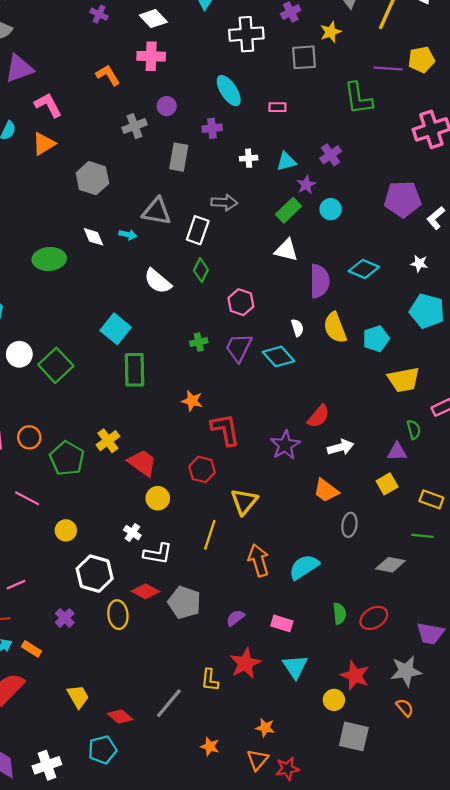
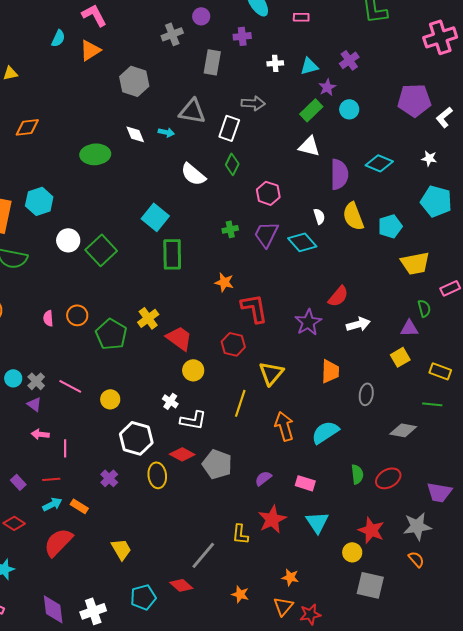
orange trapezoid: (326, 491) -> (330, 371), moved, turned -125
pink line: (27, 498) -> (70, 386), moved
pink line: (16, 585) -> (65, 448), turned -66
red diamond: (120, 717) -> (181, 585), moved

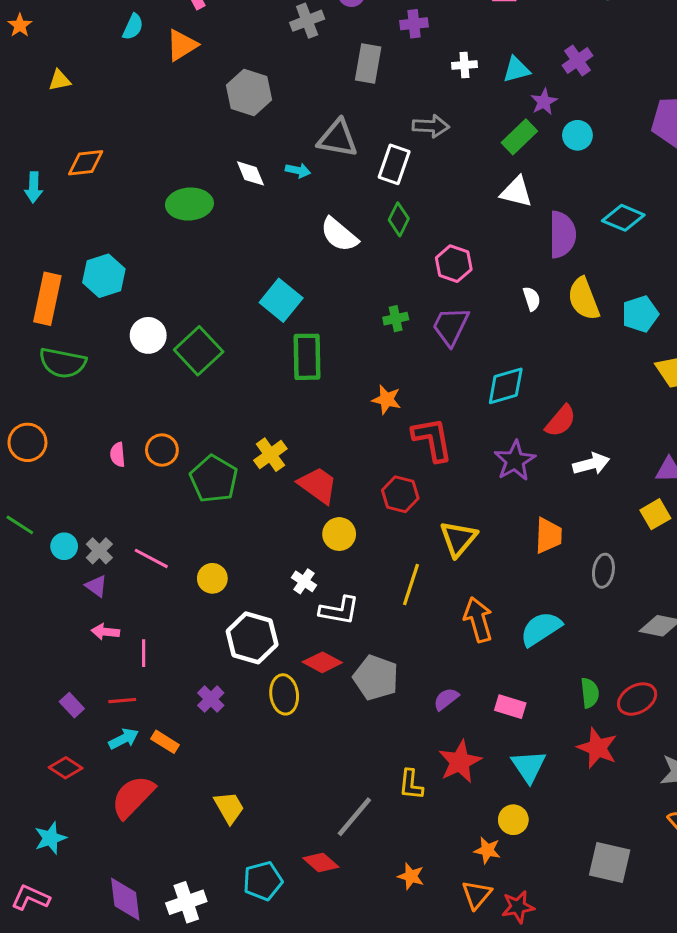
cyan diamond: (302, 242) -> (506, 386), moved, turned -64
red star: (371, 530) -> (597, 748), moved
yellow circle: (352, 552) -> (513, 820), moved

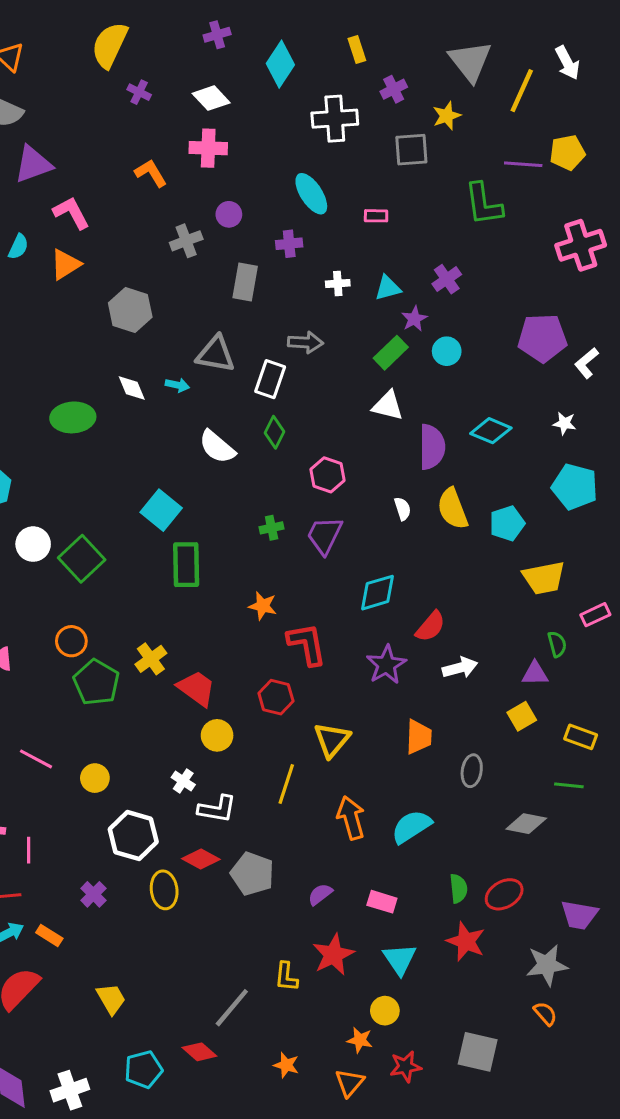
orange circle: (162, 450) -> (71, 641), moved
red star: (518, 907) -> (405, 1067), moved

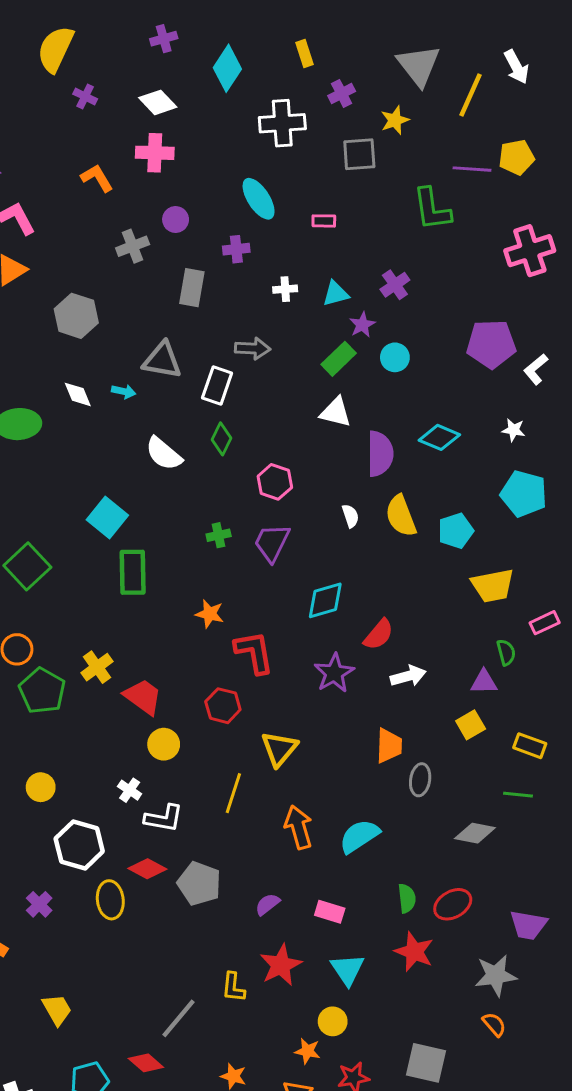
orange trapezoid: (419, 737) -> (389, 746), moved

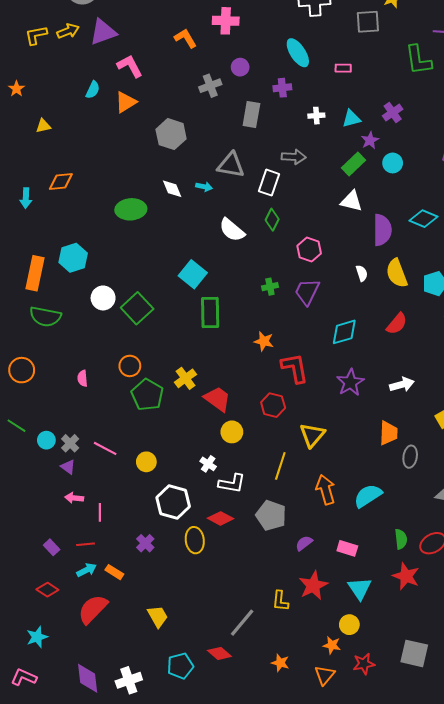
red semicircle: (379, 635) -> (397, 324), moved
gray pentagon: (199, 884) -> (271, 515), moved

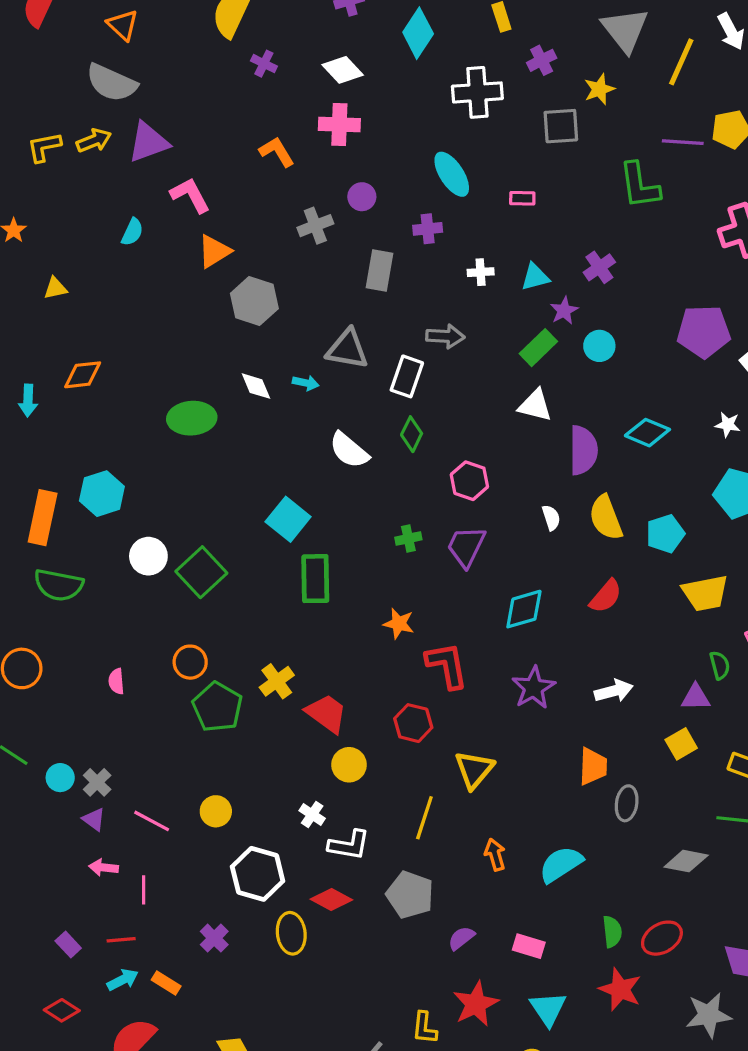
orange triangle: (126, 102) -> (214, 251), moved
pink line: (105, 448) -> (152, 821), moved
orange arrow: (326, 490) -> (495, 855), size x0.7

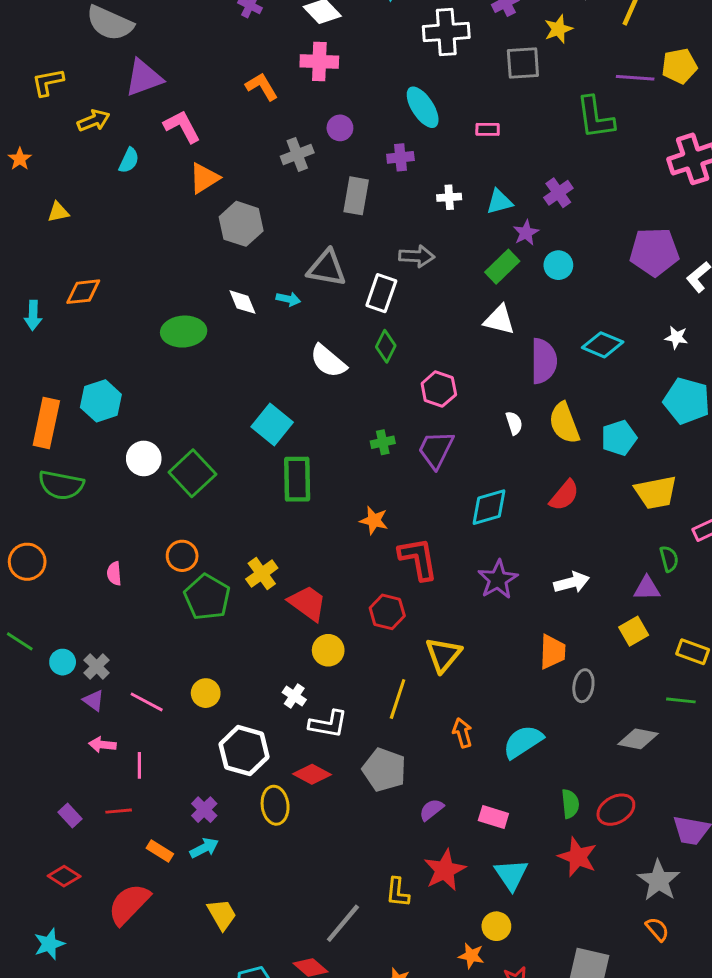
yellow arrow: (94, 141) -> (94, 121), moved
cyan arrow: (123, 980) -> (204, 848), moved
gray star: (708, 1015) -> (659, 880), turned -30

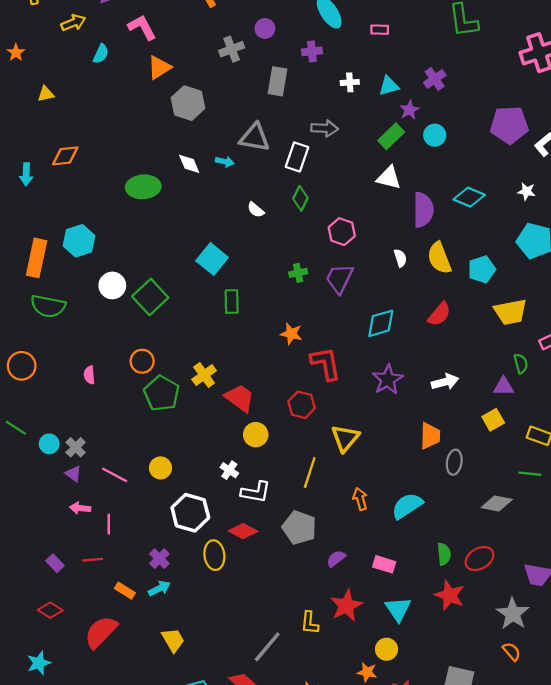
white semicircle: (328, 361) -> (256, 210), size x0.6
green rectangle: (297, 479) -> (232, 302), size x0.7

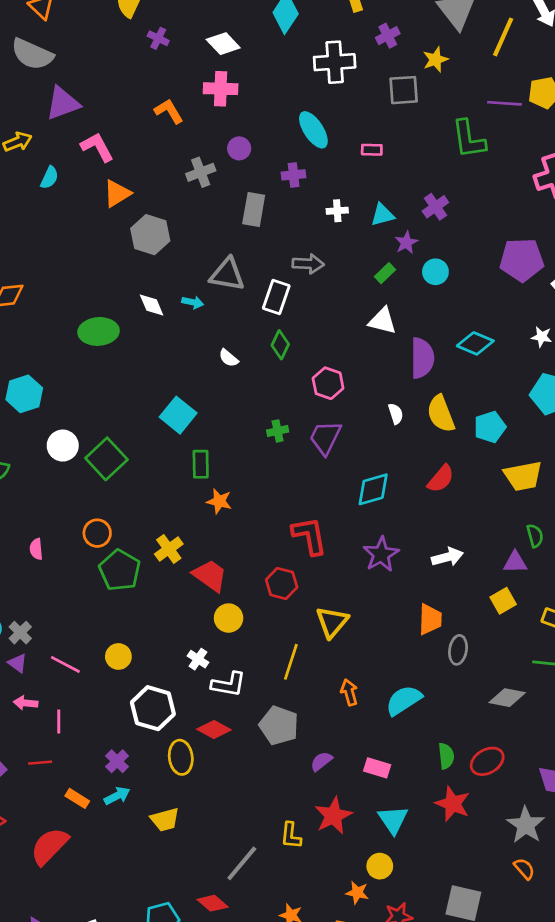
green rectangle: (391, 136) -> (385, 273), size x0.7
orange star: (291, 334) -> (219, 501), moved
yellow trapezoid: (173, 640) -> (165, 820), moved, turned 105

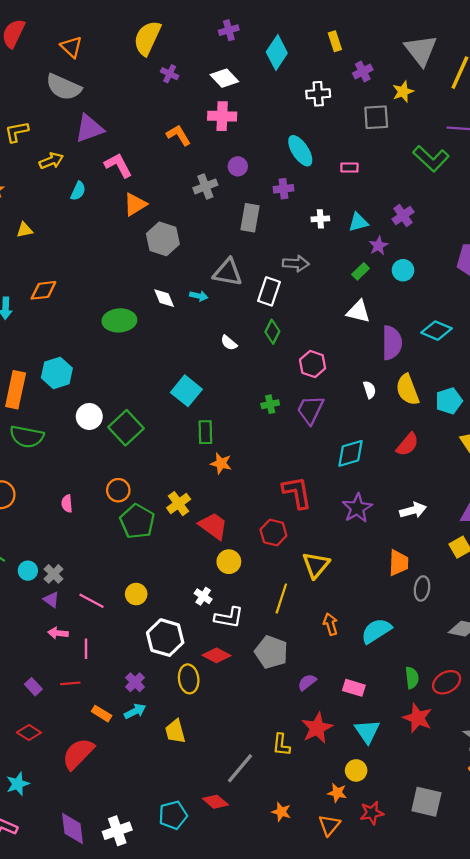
white cross: (335, 62) -> (318, 94), size x0.7
green L-shape: (469, 139) -> (431, 159), turned -39
yellow trapezoid: (165, 820) -> (175, 731), turned 90

